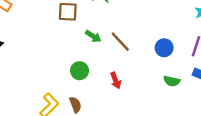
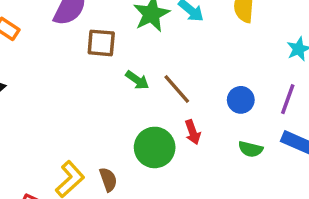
green circle: (80, 71) -> (155, 147), moved, size x1.5
red arrow: (116, 80) -> (193, 132), moved

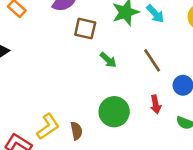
brown line: (177, 89) -> (152, 60), moved
red arrow: (193, 132) -> (156, 104), moved

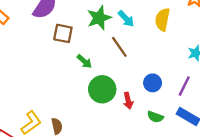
brown line: (152, 60) -> (119, 47), moved
green circle: (114, 112) -> (102, 89), moved

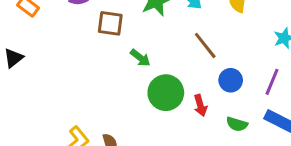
brown line: (119, 47) -> (205, 45), moved

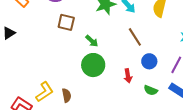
brown square: (110, 23) -> (66, 22), moved
green circle: (166, 93) -> (93, 65), moved

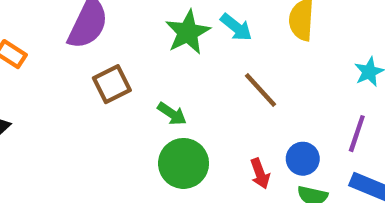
brown square: (66, 22) -> (112, 84), turned -30
blue circle: (149, 61) -> (303, 159), moved

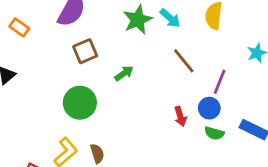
green arrow: (172, 114) -> (124, 73), turned -72
purple line: (357, 134) -> (220, 82), moved
green circle: (184, 163) -> (80, 103), moved

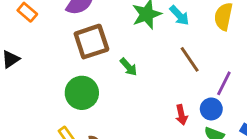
brown square: (85, 51) -> (91, 42), size x1.4
green arrow: (124, 73) -> (129, 67), turned 78

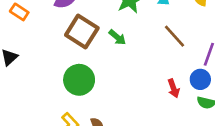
brown square: (91, 42) -> (82, 31), turned -32
green arrow: (129, 67) -> (117, 37), moved

